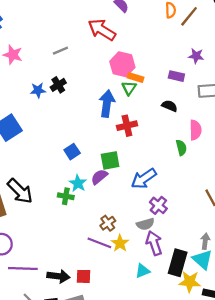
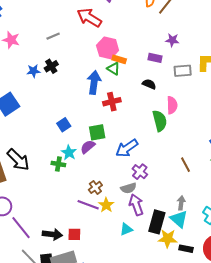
green triangle: (129, 88) -> (113, 69), turned -32
green semicircle: (181, 148) -> (160, 121), size x1.5
purple line: (23, 268) -> (21, 228), turned 50

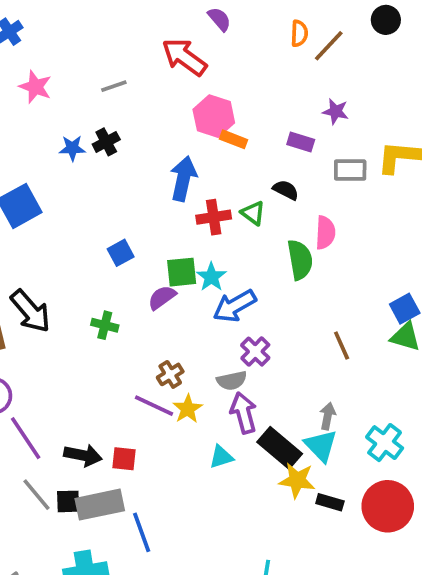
green triangle: (113, 69) -> (253, 213), moved
cyan star: (69, 153) -> (211, 277), moved
black rectangle: (157, 222) -> (280, 448), turned -70

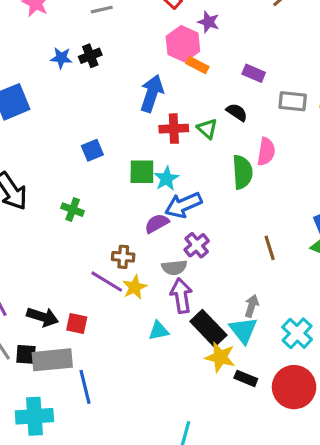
purple star: (336, 111) -> (208, 22), moved
purple semicircle: (162, 297) -> (157, 223), moved
brown cross: (170, 374) -> (123, 257), turned 30

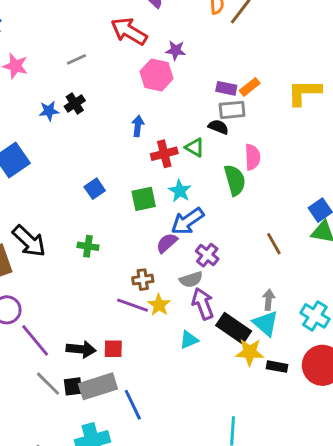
orange rectangle: (197, 65) -> (250, 87), moved, turned -54
blue arrow: (152, 93) -> (138, 126), size x0.6
gray rectangle: (293, 101) -> (232, 110), moved
cyan star: (166, 179) -> (180, 191), moved

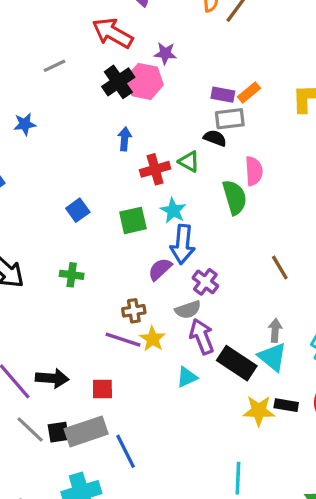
black cross: (75, 103) -> (118, 82), moved, size x1.4
blue arrow: (188, 221) -> (183, 244), turned -48
black arrow: (81, 349) -> (52, 378), moved
yellow star: (250, 352) -> (259, 411), moved

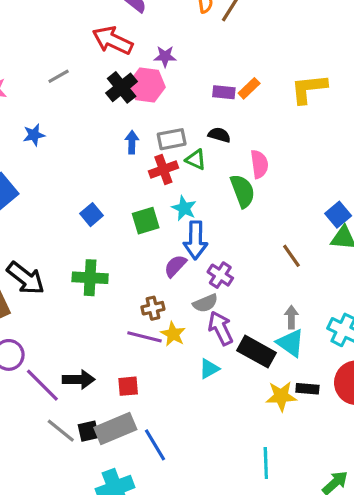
gray rectangle: (230, 119) -> (172, 139), moved
green cross: (72, 275) -> (90, 278), size x1.5

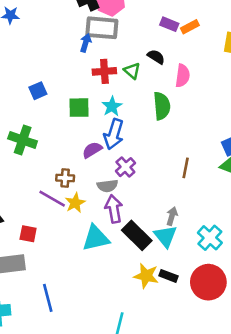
gray rectangle: (172, 139) -> (102, 28), moved, size x1.4
pink semicircle: (259, 164) -> (183, 76), moved
brown line: (291, 256) -> (186, 168), turned 30
cyan triangle: (209, 369) -> (96, 238), size x1.6
blue line: (155, 445) -> (48, 298), moved

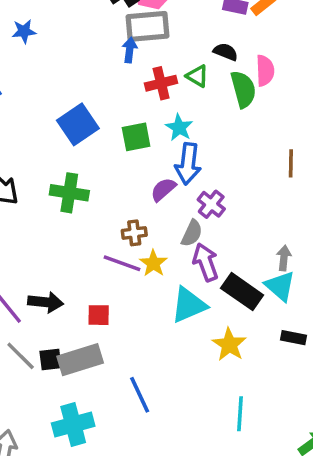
blue square: (38, 91) -> (78, 124), size x1.6
green semicircle: (162, 106) -> (243, 89), moved
brown line: (186, 168) -> (291, 163), moved
gray semicircle: (107, 186) -> (192, 233), turned -48
yellow star: (146, 276) -> (229, 345), moved, turned 30

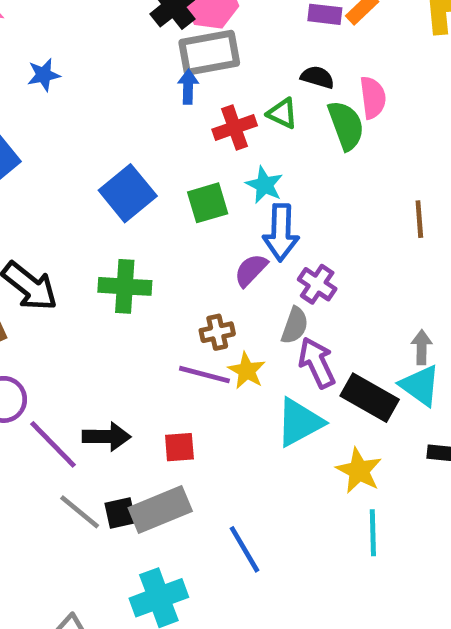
cyan line: (240, 414) -> (373, 533), moved

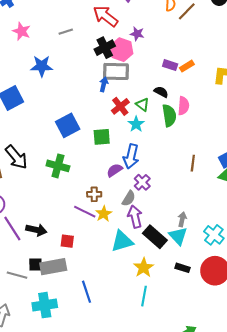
blue star: (44, 75) -> (42, 66), size x1.5
red cross: (235, 127) -> (120, 106), turned -30
cyan star: (264, 185) -> (136, 124), moved
gray line: (80, 512) -> (17, 275), moved, turned -36

